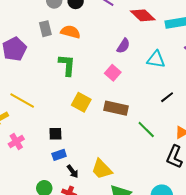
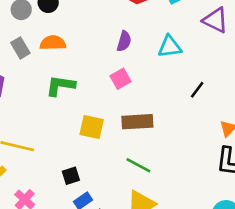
green L-shape: (67, 65) -> (60, 86), turned -70
pink square: (113, 73) -> (120, 79), turned 35
green line: (146, 130) -> (138, 165), moved

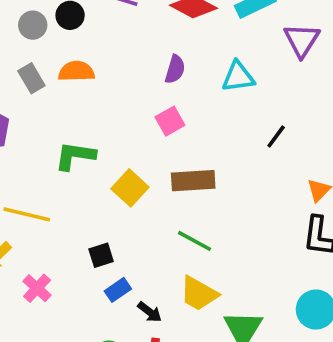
purple triangle: (216, 20) -> (302, 40), turned 36
green L-shape: (60, 86) -> (75, 156), moved
yellow square: (92, 127) -> (130, 188), turned 30

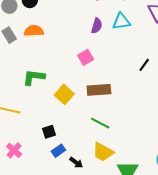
purple semicircle: (175, 69) -> (97, 26), moved
cyan triangle: (238, 77) -> (121, 21), moved

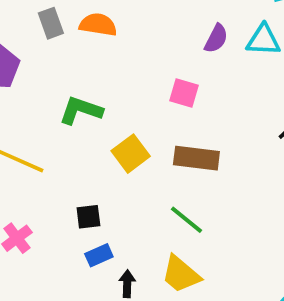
pink square: (86, 57) -> (184, 93), turned 35
black arrow: (76, 162) -> (127, 284), turned -136

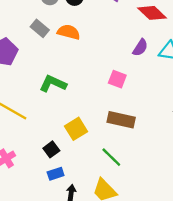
gray rectangle: (51, 23) -> (40, 28), turned -36
yellow square: (131, 154) -> (76, 129), moved
black square: (88, 217) -> (51, 149), turned -35

